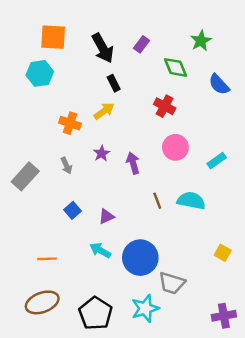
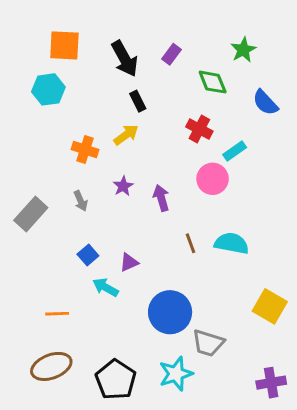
cyan rectangle: (217, 161) -> (235, 151), moved
cyan arrow: (100, 250) -> (106, 287), moved
yellow square: (223, 253) -> (270, 306), size x1.6

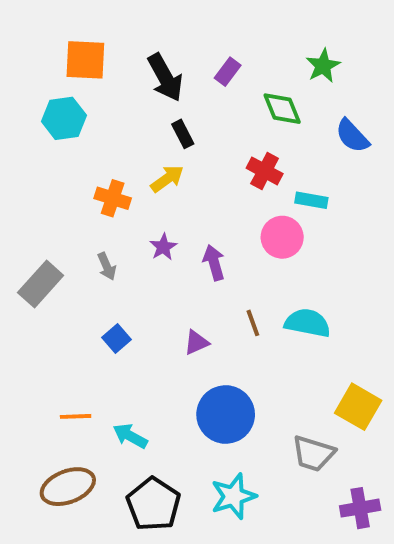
cyan rectangle: (235, 151) -> (311, 200), turned 45
purple triangle: (129, 262) -> (196, 342), moved
cyan arrow: (106, 287) -> (130, 436), moved
gray trapezoid: (208, 343) -> (313, 453), moved

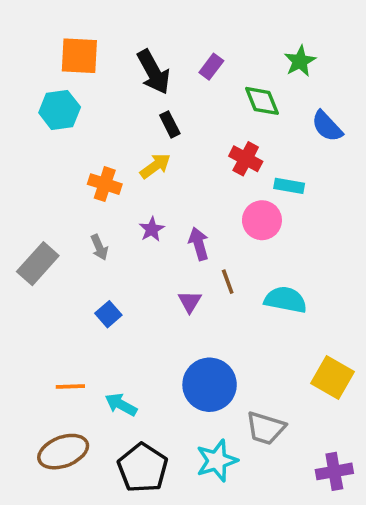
brown line: (253, 323) -> (228, 282), moved
purple triangle: (196, 342) -> (190, 302), moved, turned -35
gray trapezoid: (313, 453) -> (266, 428), moved

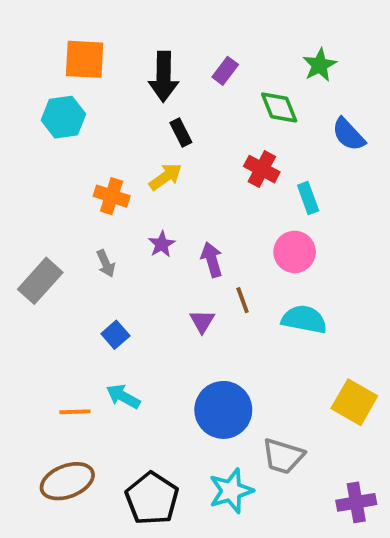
black arrow: (154, 72) -> (164, 77), turned 30
cyan rectangle: (289, 186) -> (308, 198), turned 60
pink circle: (262, 220) -> (295, 252), moved
cyan arrow: (121, 405) -> (123, 396), moved

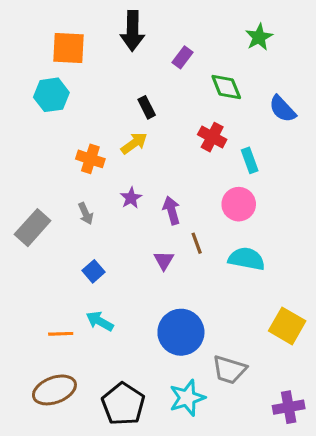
green star: (320, 65) -> (259, 37), moved
black arrow: (164, 77) -> (133, 31), moved

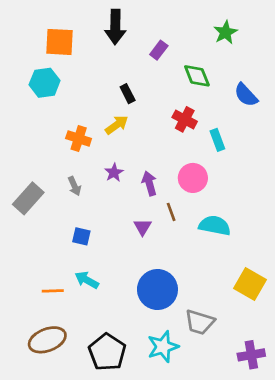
pink circle: (239, 204) -> (193, 178), moved
blue square: (93, 271) -> (81, 236), turned -36

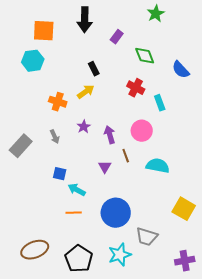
green star: (226, 32) -> (156, 14), moved
cyan arrow: (87, 280) -> (77, 190), moved
orange line: (53, 291) -> (74, 213), moved

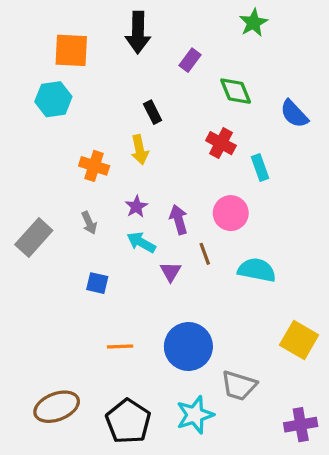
yellow arrow: (86, 92) -> (140, 150), turned 114
cyan arrow: (77, 190) -> (141, 242), moved

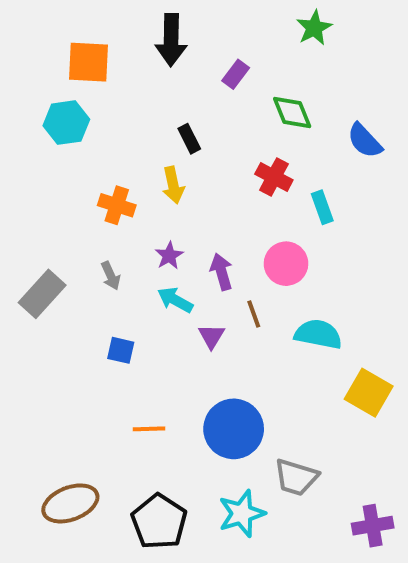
yellow square: (299, 340) -> (369, 393), moved

